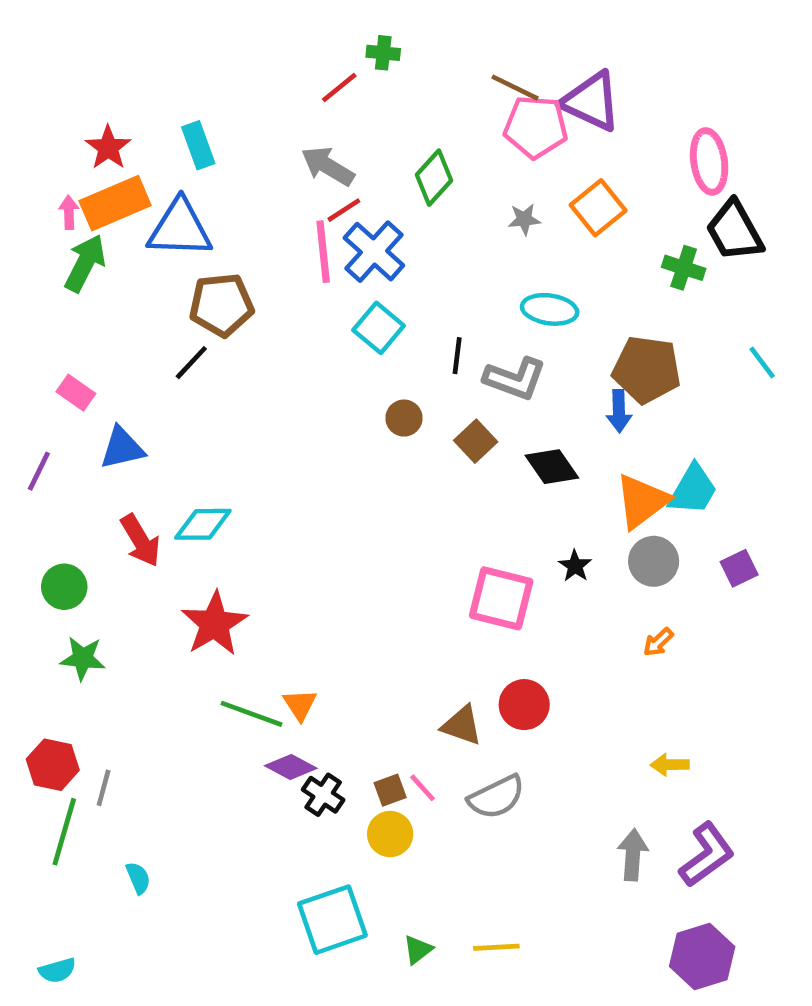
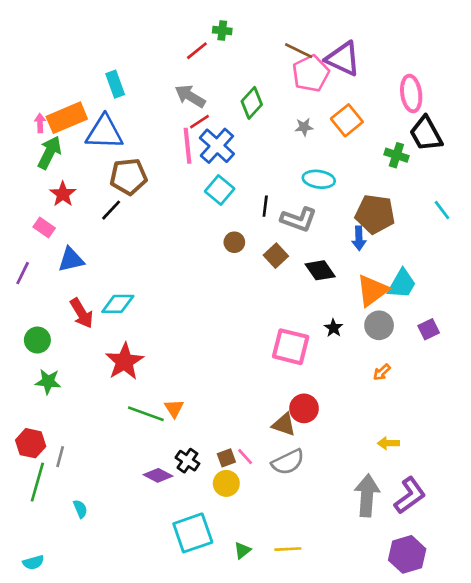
pink pentagon: (536, 127) -> (311, 73), turned -30
red star: (108, 148) -> (63, 194), moved
brown triangle: (462, 725) -> (284, 424), moved
purple diamond: (291, 767) -> (158, 475), moved
gray arrow: (633, 855) -> (367, 495), size x1.4

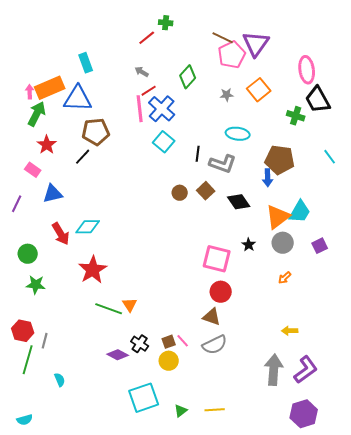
purple triangle: (343, 59) -> (256, 44), turned 40
gray arrow: (190, 96) -> (142, 72), size x0.6
brown circle: (234, 242) -> (180, 193), moved
red circle: (304, 408) -> (221, 292), moved

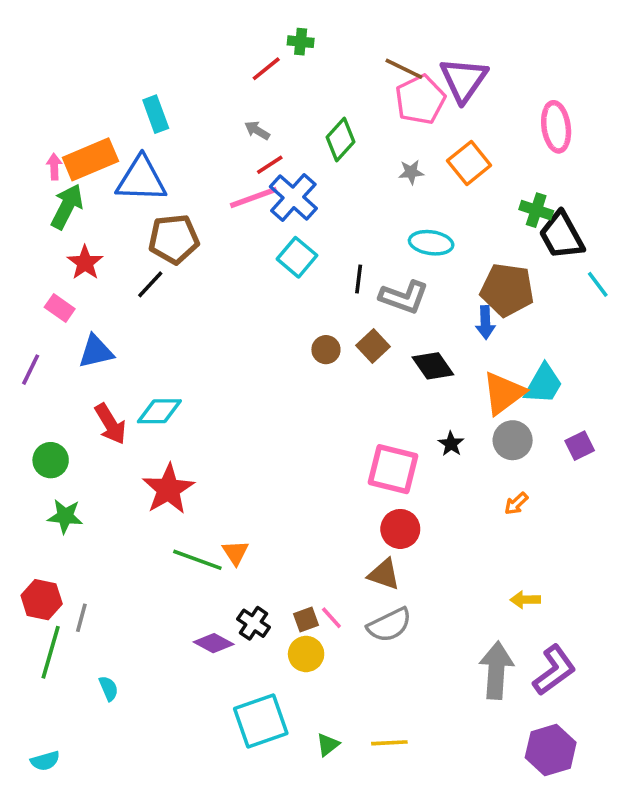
black trapezoid: (318, 100) -> (562, 235), moved
pink line: (140, 109) -> (254, 197), turned 76

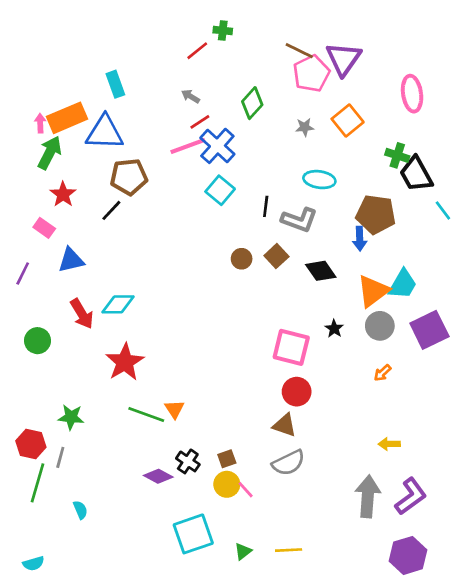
purple square: (580, 446) -> (429, 330), size x1.8
green star: (65, 516) -> (71, 417), moved
pink line: (331, 618) -> (246, 490), moved

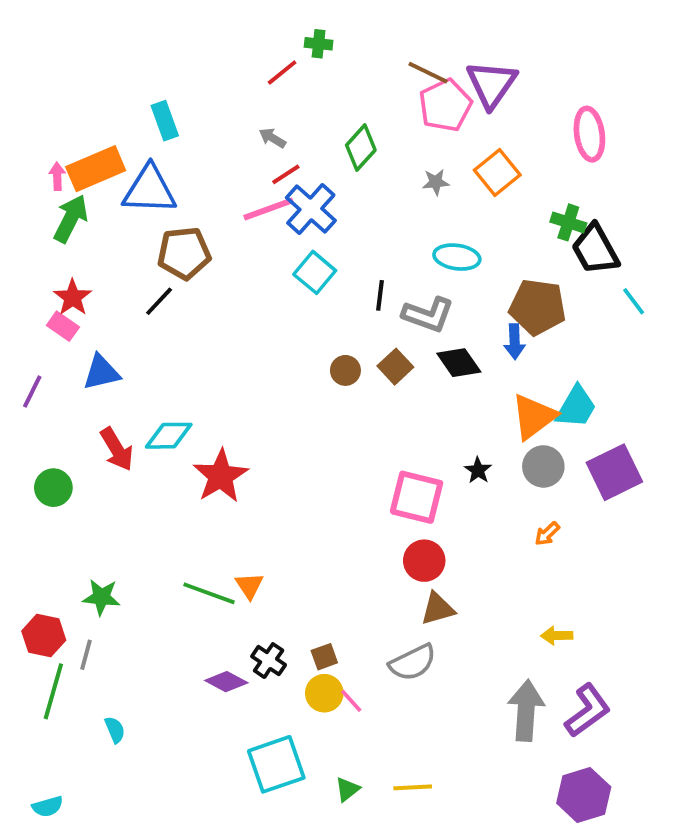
red star: (63, 194) -> (73, 297), moved
black diamond: (321, 271) -> (459, 363), moved
red star: (125, 362) -> (221, 476), moved
brown triangle: (285, 425) -> (438, 609), moved, turned -35

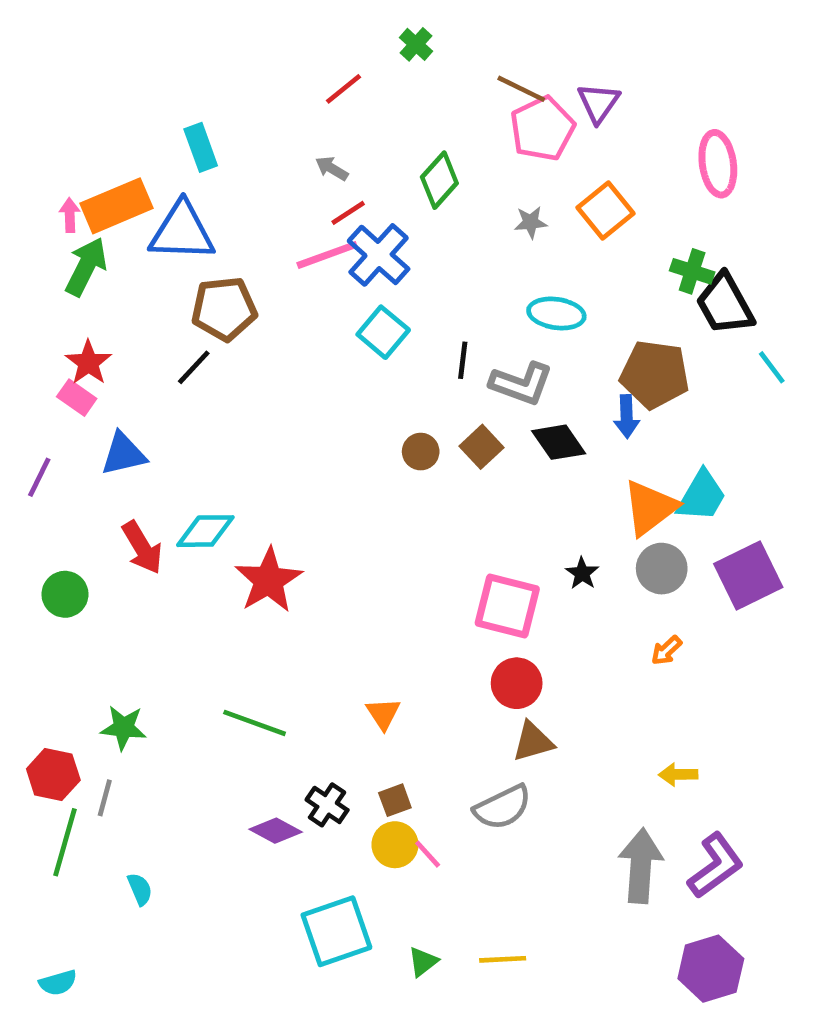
green cross: (319, 44) -> (416, 44), moved, turned 36
purple triangle: (491, 84) -> (599, 103), size x0.7
orange triangle: (249, 586) -> (383, 714), moved

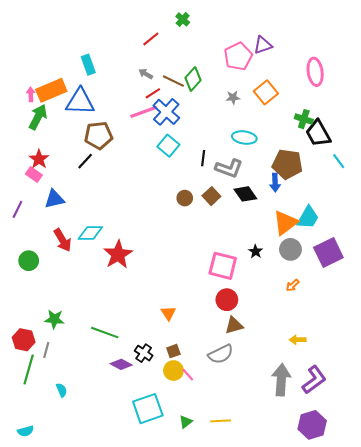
brown line: (521, 89) -> (173, 81), moved
purple triangle: (599, 103) -> (263, 45), turned 36
green line: (255, 723) -> (105, 333), moved

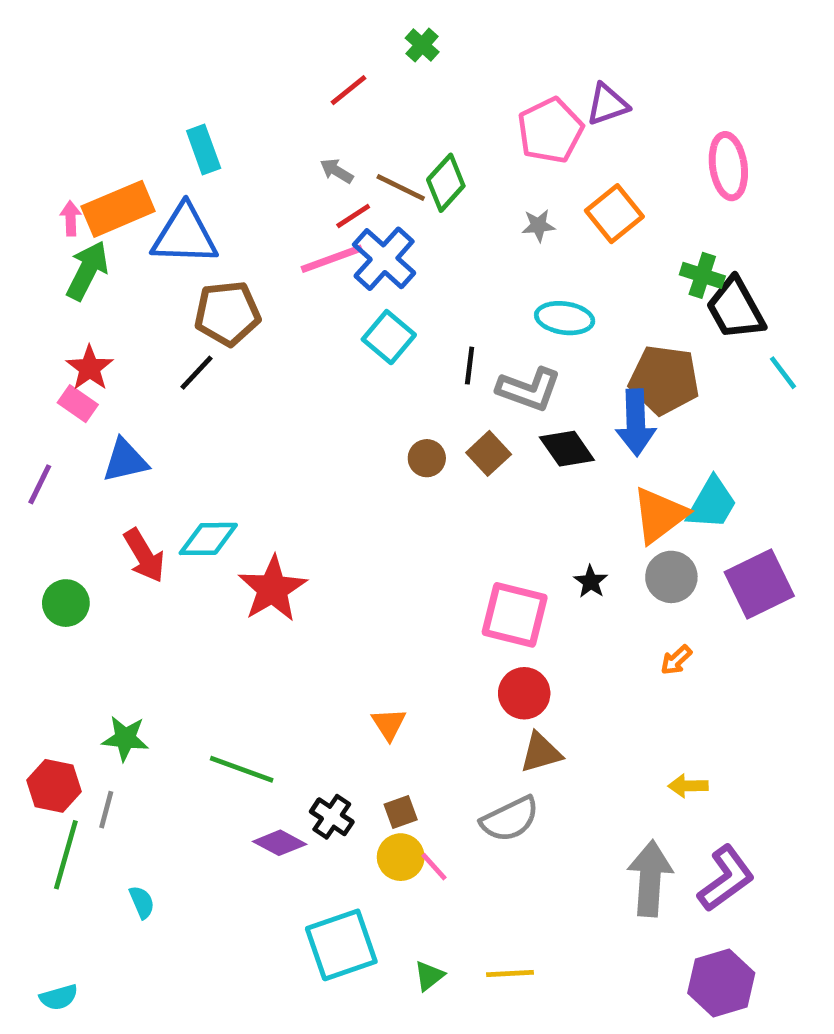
blue arrow: (275, 183) -> (636, 423), size x1.5

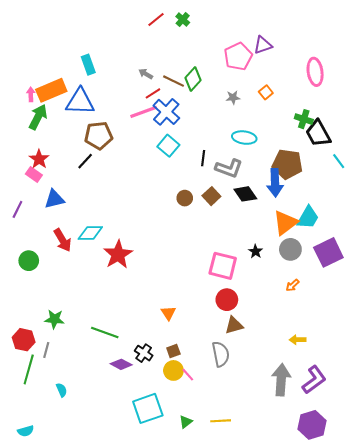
red line: (348, 90) -> (156, 20), moved
orange square: (614, 214) -> (266, 92), size x0.6
gray semicircle: (510, 819) -> (221, 354), turned -75

